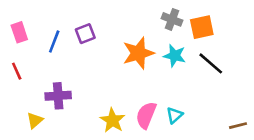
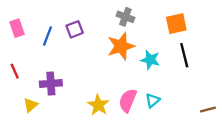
gray cross: (172, 19) -> (125, 17), moved
cyan star: (175, 56) -> (150, 60), moved
black line: (211, 63) -> (184, 55), turned 35
red line: (17, 71) -> (15, 71), moved

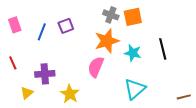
orange square: (176, 24) -> (133, 17), moved
pink semicircle: (128, 100) -> (96, 67), moved
cyan triangle: (153, 100) -> (135, 89), size x1.6
yellow star: (98, 105) -> (70, 94), moved

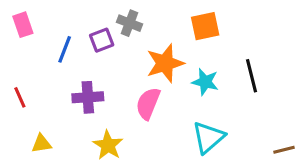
gray cross: (111, 15) -> (130, 23), moved
pink rectangle: (15, 25) -> (23, 25), moved
purple cross: (45, 74) -> (88, 97), moved
yellow triangle: (27, 93) -> (41, 144), turned 32

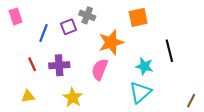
cyan star: (205, 82) -> (144, 66), moved
red line: (20, 97) -> (32, 64), moved
brown line: (284, 150) -> (191, 101), turned -48

